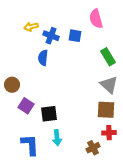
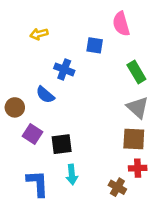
blue cross: (51, 36) -> (64, 69), moved
blue semicircle: (43, 58) -> (45, 95), moved, turned -56
brown cross: (93, 148) -> (117, 187), turned -32

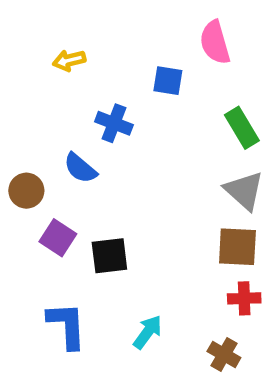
cyan arrow: (72, 175) -> (148, 332), moved, turned -138
brown cross: (117, 187) -> (224, 355), moved

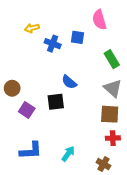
blue cross: (114, 123) -> (53, 44), moved
blue semicircle: (80, 168) -> (69, 82), moved
black square: (109, 256) -> (56, 102), moved
blue L-shape: (67, 325) -> (31, 151), turned 90

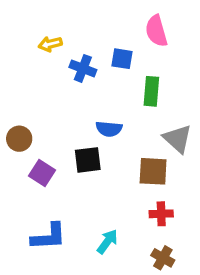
green rectangle: (112, 59) -> (151, 91), moved, turned 36
blue semicircle: (69, 82) -> (109, 129), turned -35
brown square: (110, 114) -> (153, 171), moved
red cross: (113, 138) -> (161, 214), moved

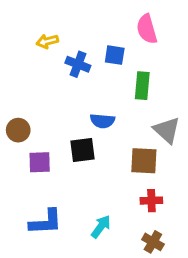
purple square: (42, 173) -> (40, 162), turned -35

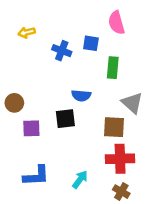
yellow arrow: (47, 41) -> (27, 32), moved
red cross: (151, 201) -> (120, 159), size x1.6

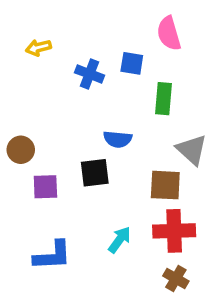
cyan arrow: (80, 179) -> (119, 240), moved

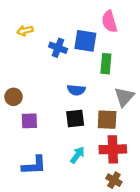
blue square: (132, 63) -> (85, 41), size x1.5
gray triangle: (192, 150) -> (124, 97), turned 30
black square: (95, 173) -> (75, 119), moved

